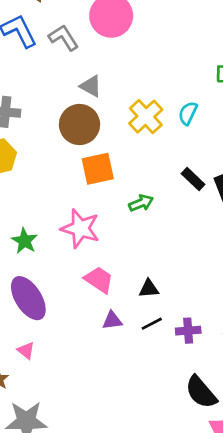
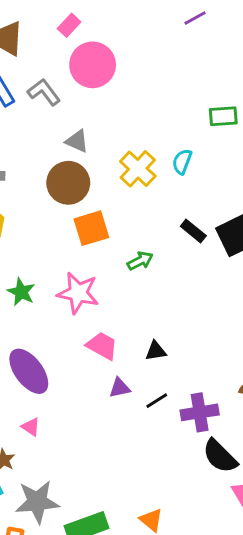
green star: (25, 241) -> (21, 292), moved
black line: (152, 324) -> (157, 401), moved
purple cross: (188, 331) -> (200, 412), moved, size x1.4

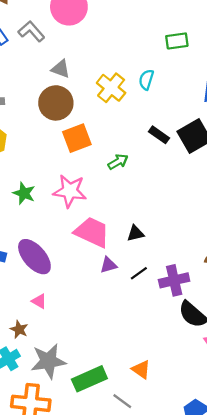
pink trapezoid: (102, 346) -> (92, 232), size x1.4

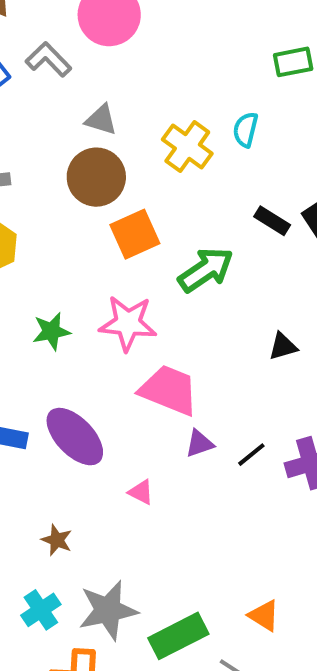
green arrow: (118, 162) -> (206, 270), size x1.6
green star: (24, 193) -> (51, 331), turned -30
black triangle: (135, 233) -> (283, 346), moved
pink triangle: (39, 301) -> (141, 492), moved
brown star: (19, 329) -> (57, 540), moved

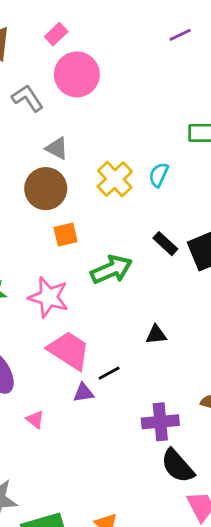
orange square: (135, 234) -> (66, 235), size x0.7
black line: (251, 455) -> (109, 373), moved

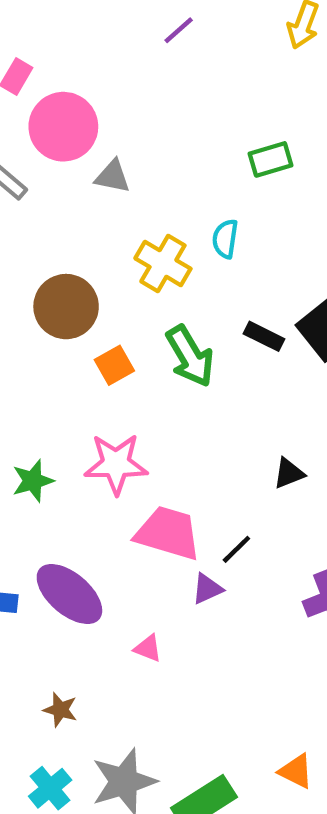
purple line: (180, 35) -> (179, 30), moved
gray triangle: (57, 148) -> (113, 176), moved
green arrow: (111, 270) -> (190, 356), moved, turned 99

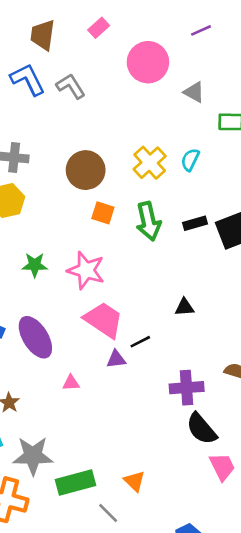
pink circle: (63, 127) -> (148, 62), moved
gray triangle: (113, 176) -> (194, 92), moved
black rectangle: (264, 336) -> (195, 223), turned -60
orange square: (114, 365) -> (103, 213), turned 30
pink triangle: (148, 648) -> (71, 383), turned -42

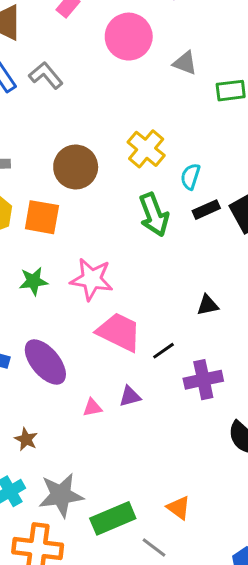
cyan semicircle: (190, 160) -> (190, 176), moved
orange square: (103, 213) -> (42, 217), moved, size x1.4
purple triangle: (116, 359) -> (130, 396), moved
purple cross: (187, 388) -> (203, 380), moved

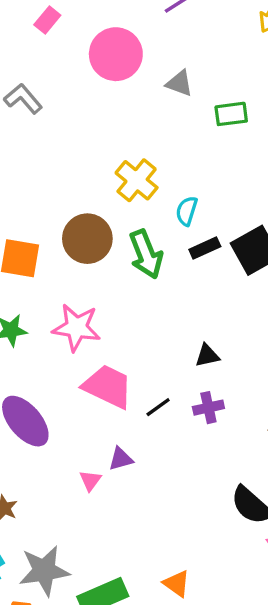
brown circle: (76, 167) -> (87, 239), moved
purple cross: (203, 380) -> (208, 408), moved, size x0.7
pink triangle: (92, 408) -> (90, 480), moved, turned -42

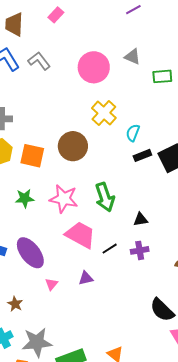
pink circle: (116, 54) -> (94, 67), moved
green arrow: (146, 254) -> (105, 197), moved
pink triangle: (90, 480) -> (51, 284), moved

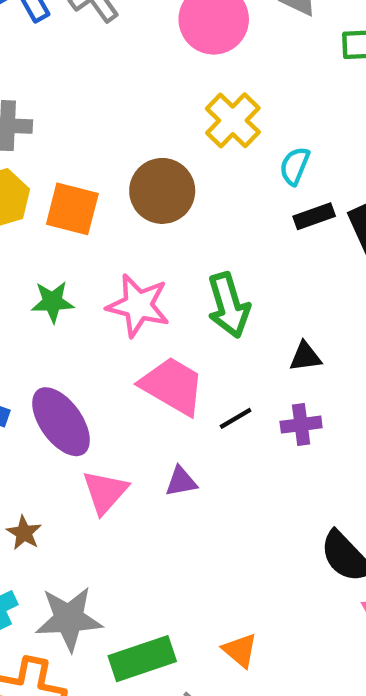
pink triangle: (51, 284) -> (105, 492), size x1.6

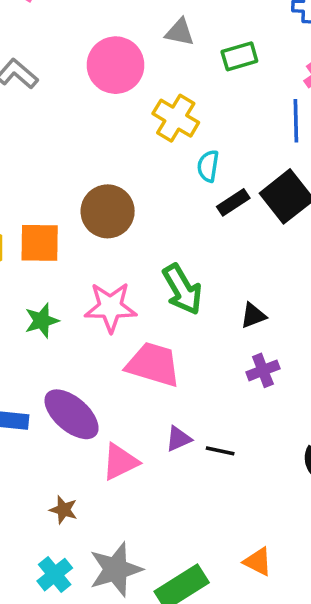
yellow cross: (233, 120) -> (176, 118), moved
black line: (236, 418) -> (220, 451), moved, turned 56
pink triangle: (105, 492) -> (120, 462), turned 36

